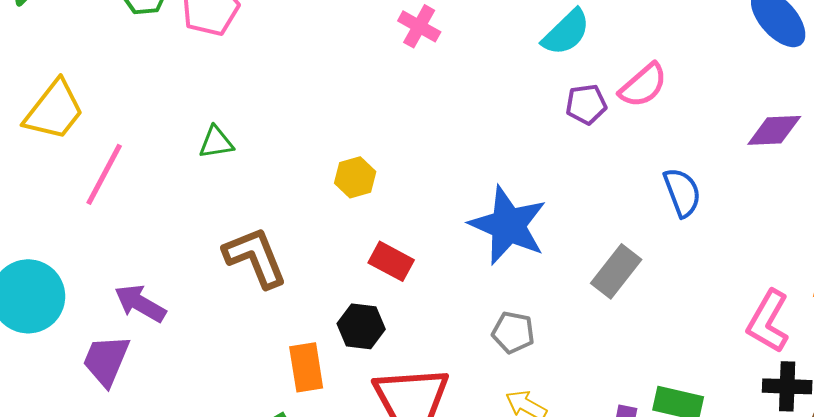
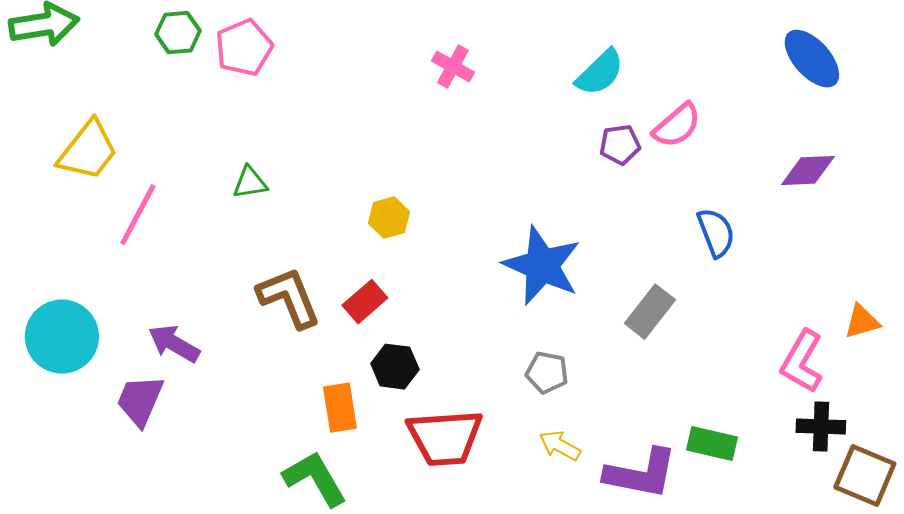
red rectangle: (391, 261) -> (365, 302), moved, turned -69

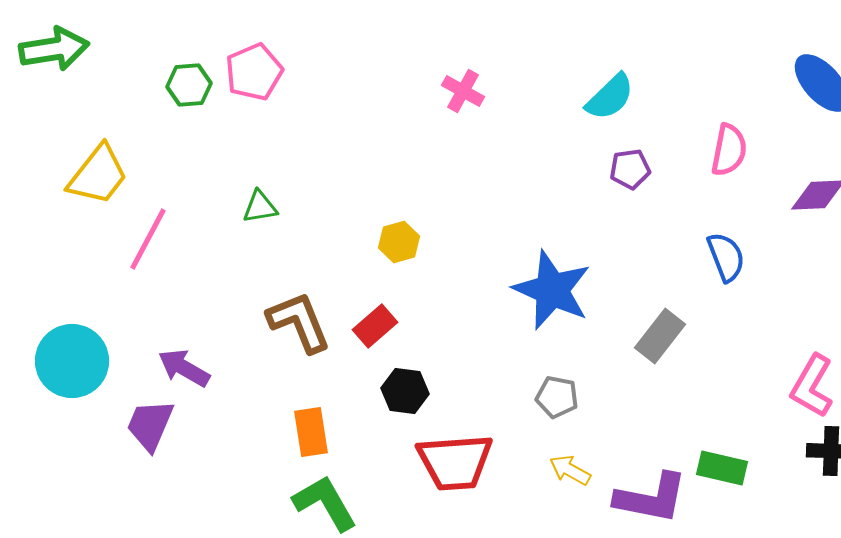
green hexagon: (178, 33) -> (189, 85), moved
pink semicircle: (677, 126) -> (729, 150), moved, turned -38
orange rectangle: (340, 408) -> (311, 432), moved

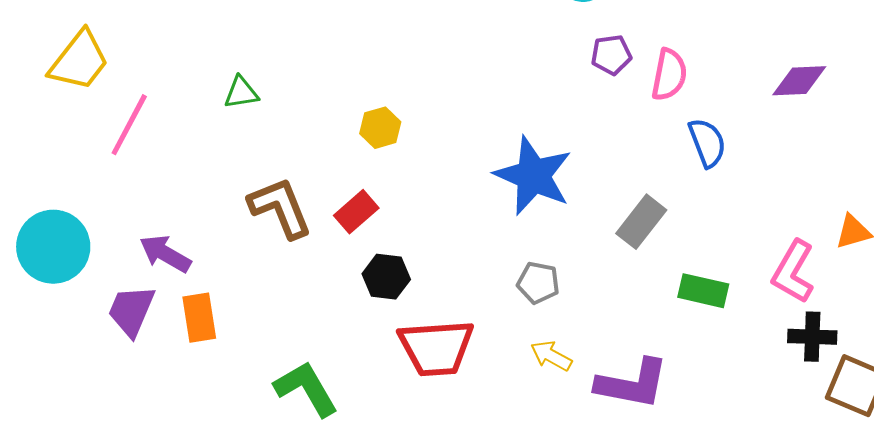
pink semicircle: (729, 150) -> (669, 75), moved
orange rectangle: (311, 432) -> (199, 318), moved
green rectangle: (722, 468) -> (703, 291), moved

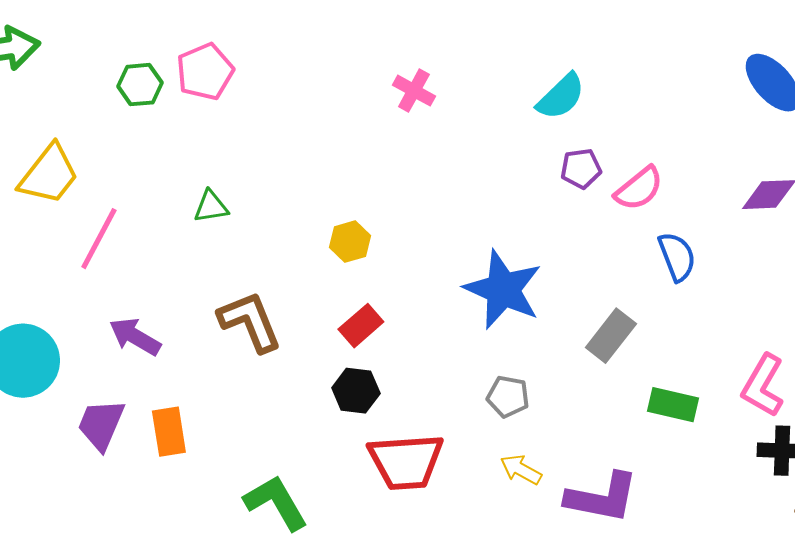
pink semicircle: (669, 75) -> (639, 189), turned 40
red rectangle: (356, 212) -> (361, 326), moved
purple arrow: (165, 254) -> (135, 337), moved

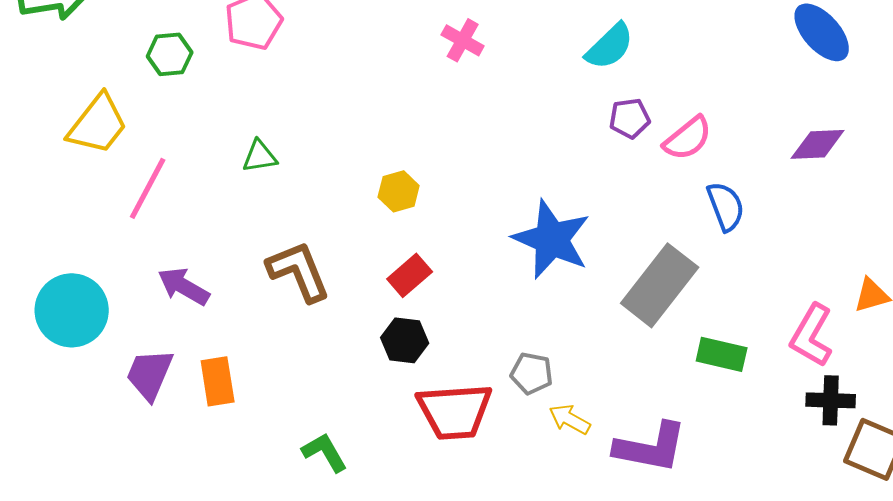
green hexagon: (140, 85) -> (170, 54), moved
gray rectangle: (611, 336) -> (660, 285), size x1.5
gray pentagon: (508, 397) -> (532, 373), moved
green L-shape: (276, 503) -> (325, 452), size x0.7

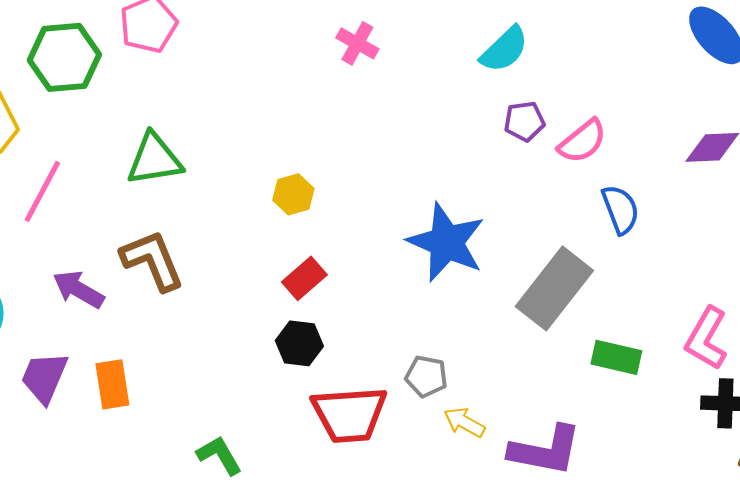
green hexagon: (170, 54) -> (64, 57), size x1.6
green triangle: (260, 156) -> (154, 159), size x1.6
brown L-shape: (299, 271) -> (152, 260), moved

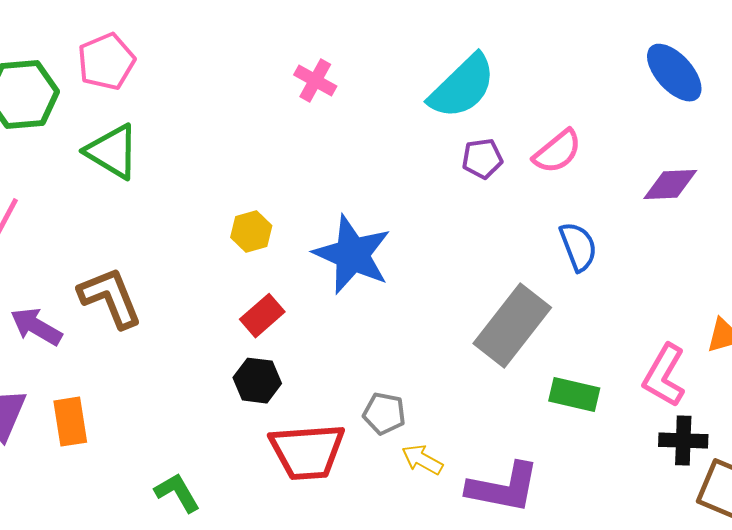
cyan semicircle: (504, 49) -> (462, 87), size x1.4
pink semicircle: (582, 141) -> (557, 152), moved
green triangle: (154, 159) -> (112, 152), moved, turned 40
blue star: (446, 242) -> (352, 255), moved

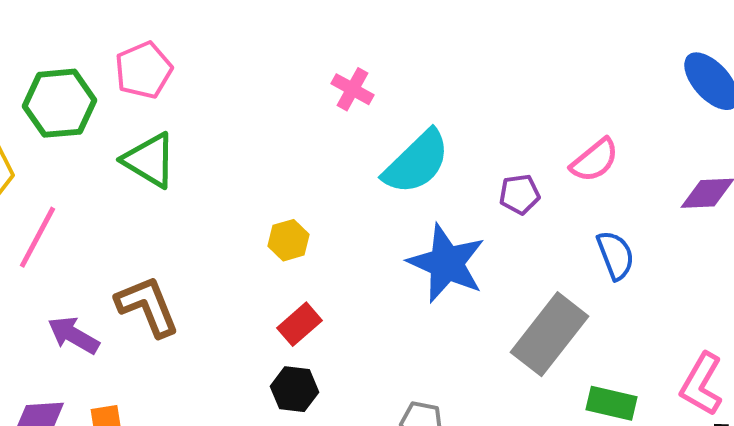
cyan semicircle: (462, 87) -> (416, 162), moved
purple pentagon: (482, 159) -> (520, 194), moved
blue star: (352, 255) -> (446, 263), moved

